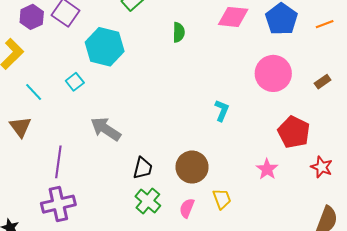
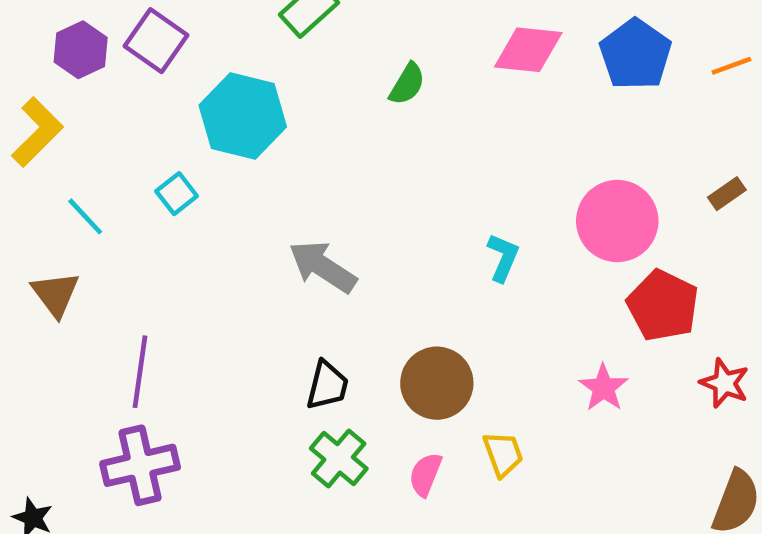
green semicircle: (179, 32) -> (407, 84), turned 30
pink circle: (273, 73) -> (617, 221), moved
gray arrow: (106, 129) -> (323, 267), moved

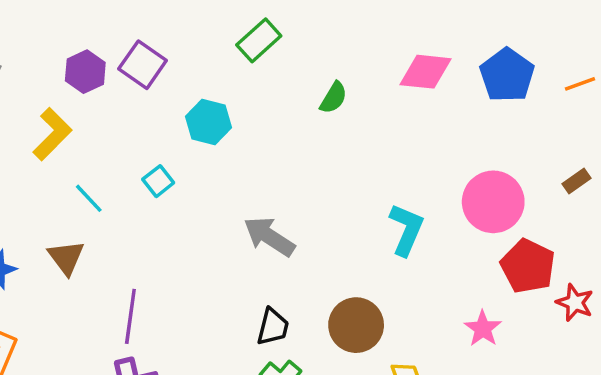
cyan hexagon: (243, 116) -> (209, 122), size x0.7
cyan L-shape: (503, 258) -> (406, 230), size x1.4
red star: (725, 383) -> (575, 303), moved

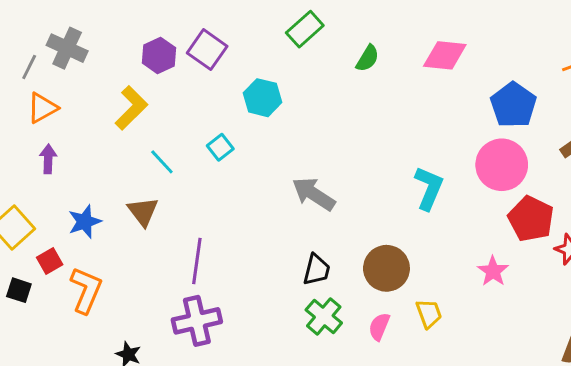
blue pentagon: (507, 75) -> (513, 105), moved
green semicircle: (333, 98) -> (368, 58), moved

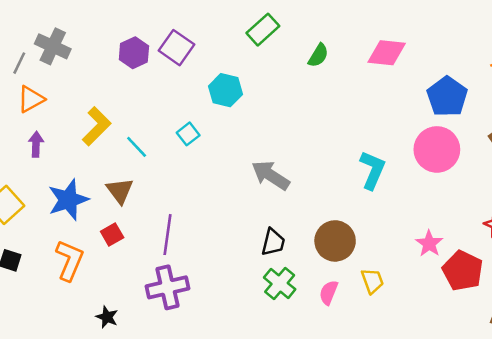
yellow L-shape: (131, 108) -> (97, 126), moved
red pentagon: (531, 219) -> (463, 271), moved
blue star: (85, 222) -> (68, 200), size x1.4
red square: (50, 261) -> (112, 235), moved

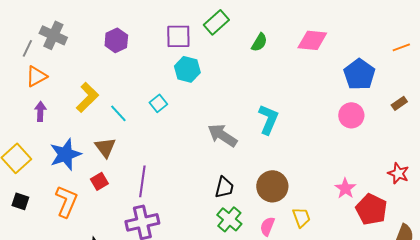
purple square: (177, 48) -> (178, 36), moved, turned -36
pink circle: (437, 149) -> (351, 115), size x0.7
cyan L-shape: (372, 170) -> (268, 119), moved

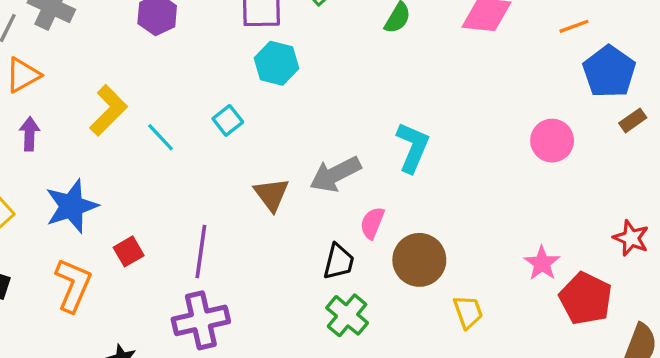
orange line: (401, 47) -> (574, 26), moved
blue pentagon: (359, 74) -> (609, 72), moved
gray arrow: (222, 135) -> (335, 174), turned -60
brown triangle: (105, 147) -> (271, 194), moved
pink semicircle: (267, 226) -> (372, 223), moved

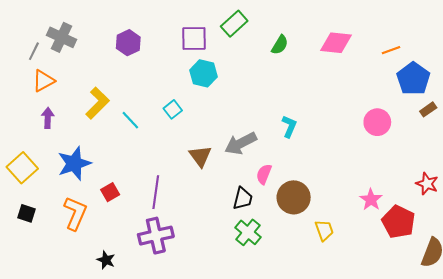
cyan L-shape: (413, 147) -> (289, 126), size x0.7

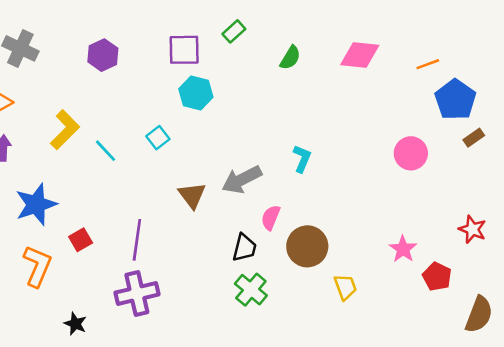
green rectangle: (234, 24) -> (234, 31), size x0.7
red pentagon: (398, 222) -> (437, 276), size x0.7

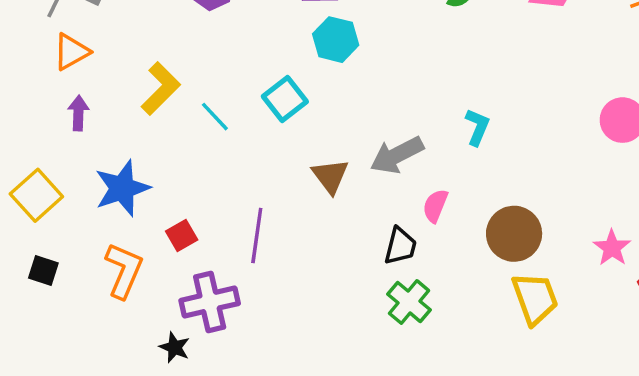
cyan square: (158, 138) -> (285, 99), size x1.4
brown circle: (307, 246) -> (514, 234), moved
yellow trapezoid: (345, 287) -> (535, 298), size x1.5
purple cross: (137, 294) -> (210, 302), moved

